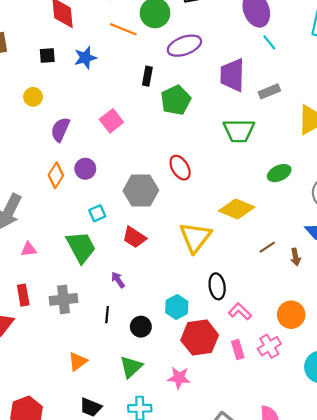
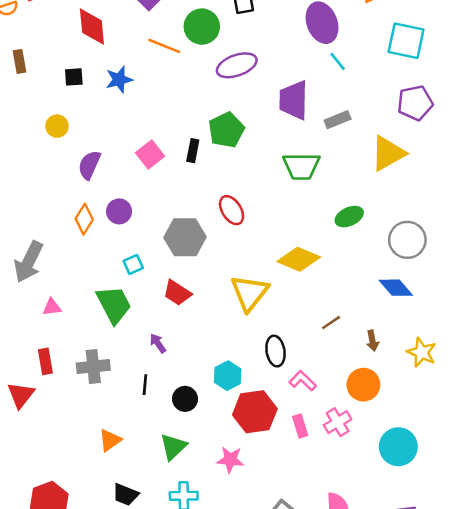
black rectangle: (147, 76) -> (193, 151), moved
brown line: (267, 247) -> (331, 323), moved
brown arrow: (295, 257) -> (372, 341), moved

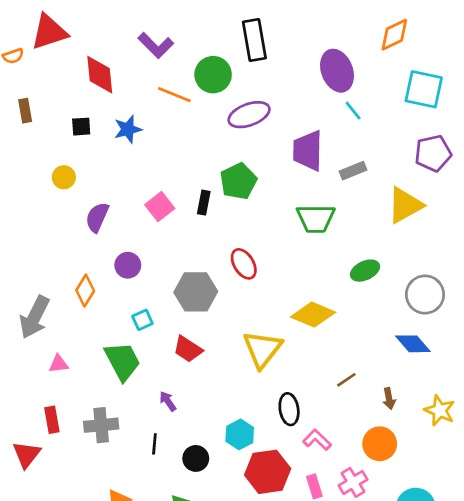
orange diamond: (84, 219) -> (85, 291), moved

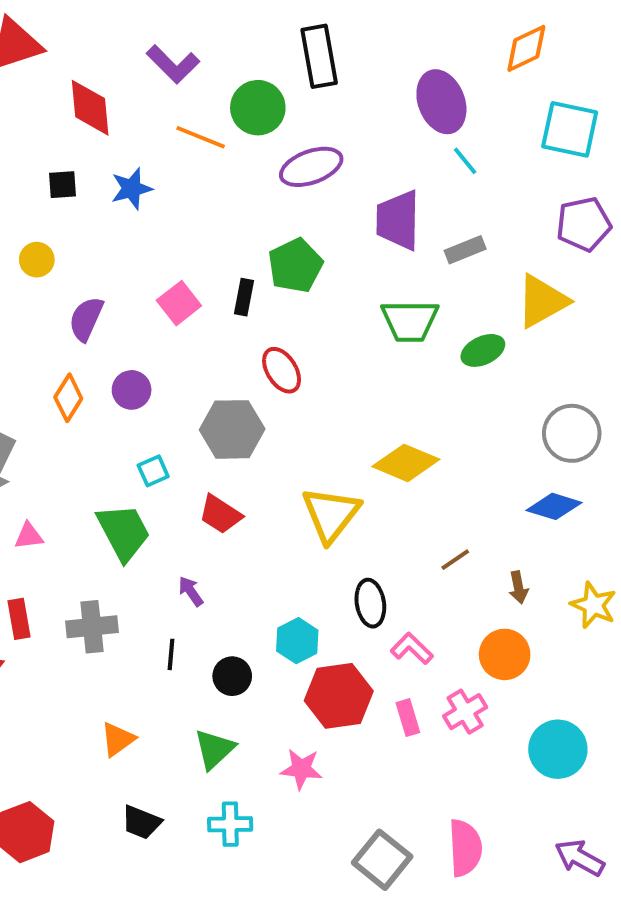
red ellipse: (244, 264) -> (282, 370), moved
green ellipse: (365, 271) -> (483, 350), moved
orange diamond: (85, 291) -> (68, 398), moved
blue diamond: (413, 344) -> (554, 506), turned -32

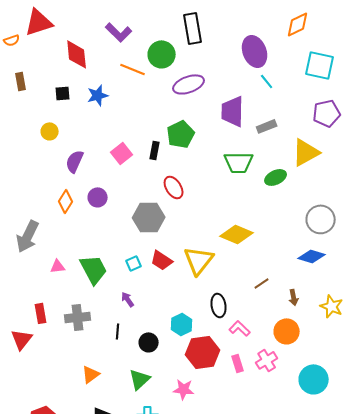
cyan square: (153, 471) -> (134, 263), moved
red trapezoid: (220, 514) -> (162, 260), moved
pink triangle: (29, 536) -> (58, 266), moved

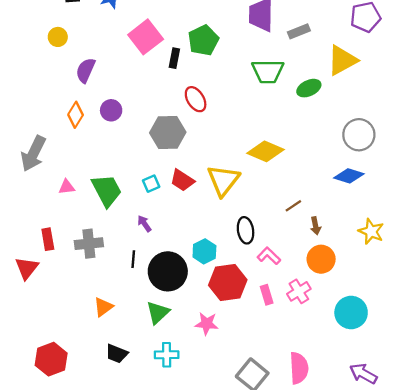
pink square: (122, 153) -> (146, 37), moved, size x1.4
brown arrow: (294, 297) -> (316, 226), moved
black circle: (149, 342) -> (168, 271), size x1.8

